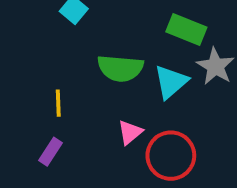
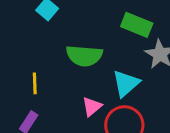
cyan triangle: (171, 82) -> (126, 83), moved

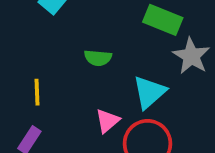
green semicircle: (84, 56) -> (98, 58), size x0.6

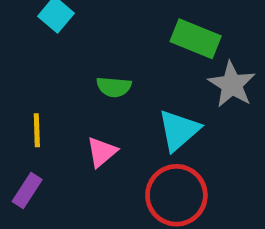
pink triangle: (107, 121) -> (102, 152), moved

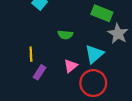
pink triangle: (102, 152) -> (71, 66), moved
purple rectangle: (27, 190) -> (40, 72), moved

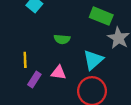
pink triangle: (71, 66) -> (59, 73), moved, turned 48

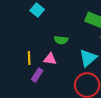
pink triangle: (59, 73) -> (50, 59), moved

